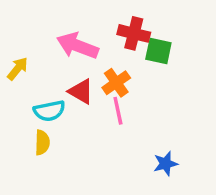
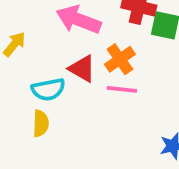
pink line: (118, 111) -> (122, 89), turned -72

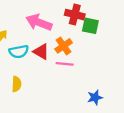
cyan semicircle: (48, 89) -> (19, 52), moved

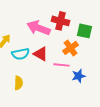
red cross: (75, 15) -> (61, 21), moved
orange cross: (64, 46) -> (71, 48), moved
blue star: (95, 97) -> (79, 76), moved

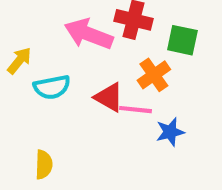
red triangle: (41, 54) -> (109, 97), moved
yellow semicircle: (19, 83) -> (44, 165), moved

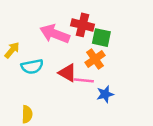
green square: (182, 40) -> (101, 38), moved

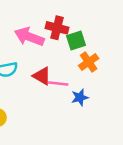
green square: (101, 38) -> (76, 41), turned -30
orange cross: (95, 59) -> (89, 62), moved

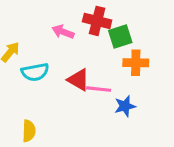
pink arrow: (29, 37) -> (63, 32), size x0.6
orange cross: (89, 62) -> (136, 63), turned 36

